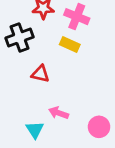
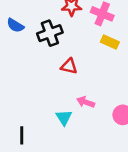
yellow rectangle: (70, 45) -> (110, 42), moved

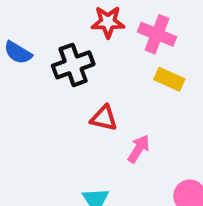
pink arrow: (86, 102) -> (139, 149), moved, turned 102

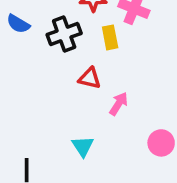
yellow rectangle: (169, 79) -> (110, 37), moved, turned 55

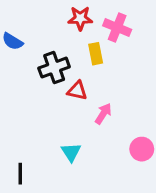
black cross: (64, 34) -> (54, 68), moved

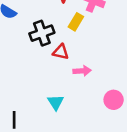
yellow rectangle: (96, 54) -> (76, 22), turned 42
pink arrow: (103, 114) -> (82, 71), turned 54

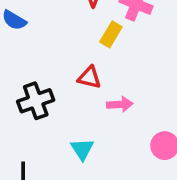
black cross: (42, 33) -> (36, 101), moved

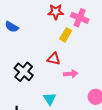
black cross: (36, 101) -> (24, 72), turned -30

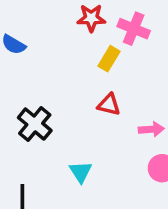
red triangle: (54, 59) -> (109, 105), moved
pink arrow: (71, 74) -> (151, 129), moved

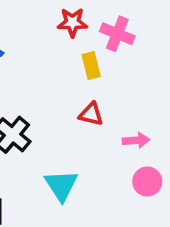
yellow rectangle: (109, 59) -> (91, 66), turned -45
cyan triangle: (81, 172) -> (61, 185), size x1.4

